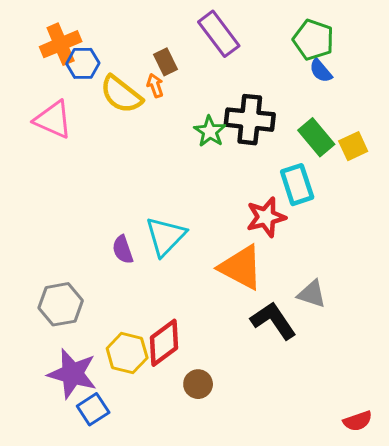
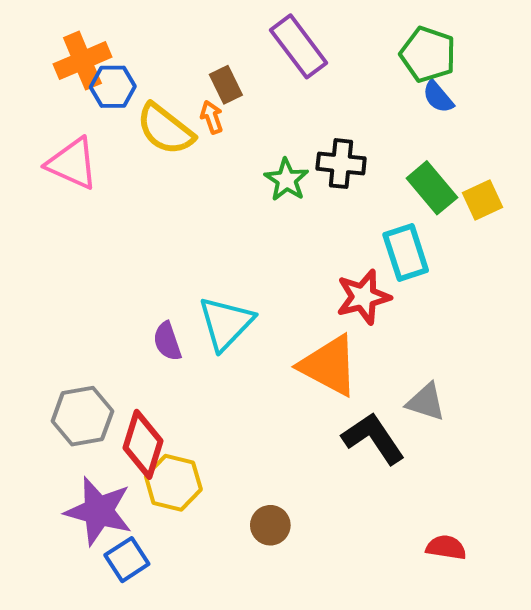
black cross: (250, 120) -> (341, 164), size x0.7
red diamond: (164, 343) -> (143, 444), moved, turned -36
red semicircle: (358, 421) -> (446, 547), moved, turned -152

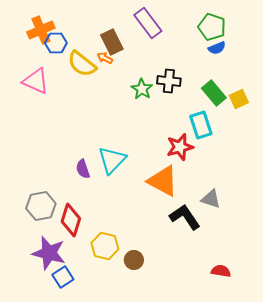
brown rectangle: (226, 85) -> (112, 42), size x1.4
blue semicircle: (438, 97) -> (217, 48), turned -72
orange arrow: (212, 117) -> (105, 58), turned -42
yellow hexagon: (173, 483) -> (105, 246), moved

